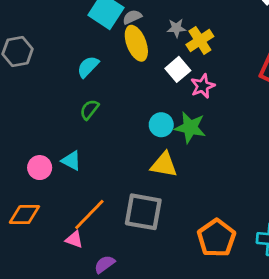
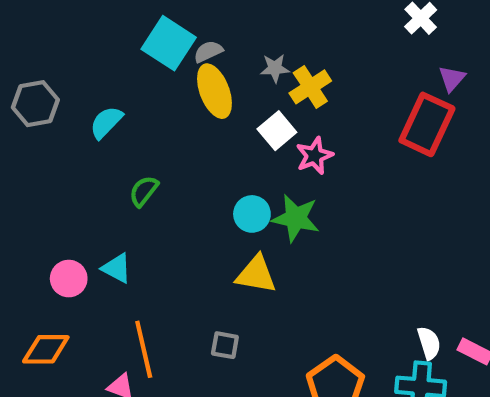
cyan semicircle: (88, 67) -> (106, 122), moved
gray square: (143, 212) -> (225, 345), size x0.5
orange line: (89, 215) -> (144, 349), turned -57

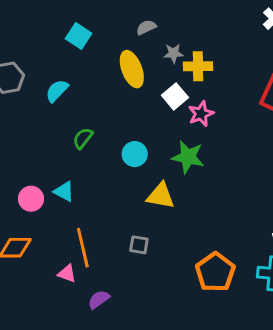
cyan square: (169, 43) -> (79, 36), moved, size x0.7
gray semicircle: (208, 52) -> (146, 27), moved
yellow cross: (310, 87) -> (198, 66), turned 32
cyan circle: (252, 214) -> (135, 154), moved

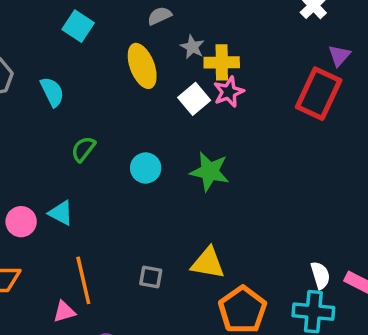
gray star: (174, 53) -> (192, 47), turned 30
cyan semicircle: (57, 91) -> (52, 92), turned 110
pink star: (201, 114) -> (229, 92), moved
yellow triangle: (161, 196) -> (208, 263), moved
pink triangle: (67, 274) -> (64, 312), turned -36

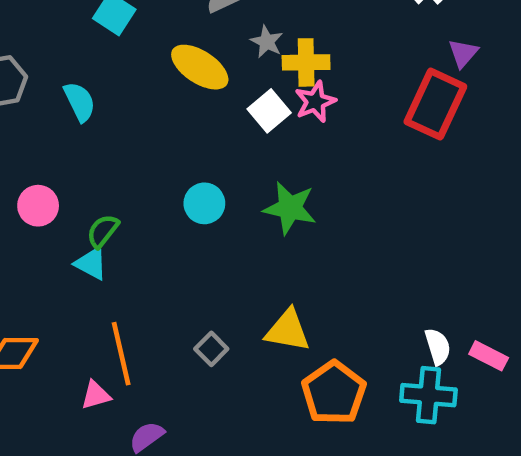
yellow ellipse: (142, 66) -> (200, 67), turned -36
green semicircle: (83, 149) -> (103, 231), moved
pink circle: (21, 222) -> (38, 206), moved
gray square: (151, 277) -> (211, 349), turned 35

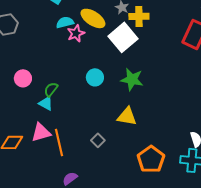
cyan semicircle: (80, 102) -> (65, 22), moved, turned -78
pink star: (315, 102) -> (76, 33), moved
white square: (269, 111) -> (123, 37), size x1.6
yellow triangle: (288, 330) -> (127, 116), moved
pink triangle: (96, 395) -> (41, 132), moved, size x1.5

